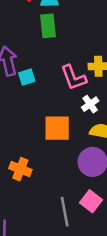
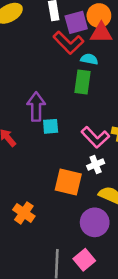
pink L-shape: (74, 78) -> (95, 137), turned -36
white cross: (90, 104) -> (96, 164), moved

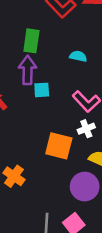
cyan semicircle: (89, 59) -> (78, 56), moved
green rectangle: (83, 82) -> (31, 41), moved

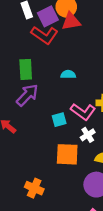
purple arrow: (28, 70) -> (27, 95), turned 55
cyan square: (42, 90) -> (59, 120), moved

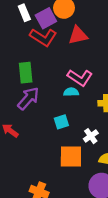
red triangle: (71, 21) -> (78, 35), moved
cyan semicircle: (68, 74) -> (71, 92), moved
pink L-shape: (83, 112) -> (80, 78), moved

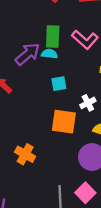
green rectangle: (26, 73) -> (53, 37), moved
cyan semicircle: (71, 92) -> (49, 54), moved

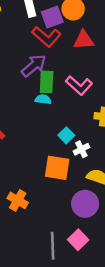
purple arrow: (28, 54) -> (34, 66), moved
cyan square: (59, 84) -> (66, 135), moved, turned -35

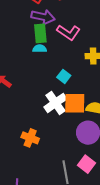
purple arrow: (34, 66) -> (43, 17), moved, turned 60
white cross: (81, 149) -> (55, 103), moved, size x1.6
orange square: (57, 168) -> (75, 103), moved

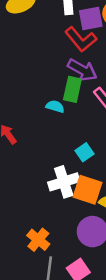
cyan semicircle: (40, 49) -> (55, 106), moved
orange cross: (30, 138) -> (38, 240), moved

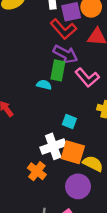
cyan square: (85, 152) -> (69, 122), turned -32
orange cross: (38, 240) -> (37, 171), moved

